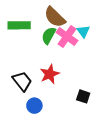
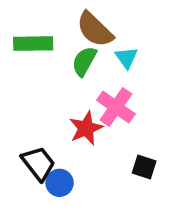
cyan triangle: (83, 31) -> (126, 58), moved
pink cross: (67, 36) -> (116, 107), moved
black trapezoid: (22, 81) -> (38, 163), moved

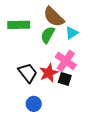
cyan triangle: (126, 58) -> (72, 33), turned 32
black trapezoid: (38, 163) -> (28, 73), moved
black square: (144, 167) -> (65, 79), moved

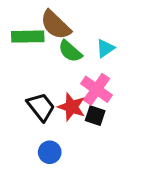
brown semicircle: (54, 17) -> (56, 25), moved
green semicircle: (48, 35) -> (70, 51), turned -78
red star: (49, 73) -> (72, 107), turned -30

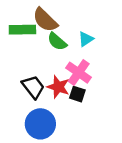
blue circle: (50, 152) -> (40, 124), size x1.6

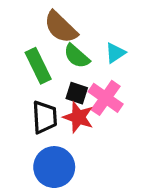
green rectangle: (22, 30) -> (38, 66), moved, turned 65
black trapezoid: (33, 87) -> (45, 117), turned 35
black square: (77, 94) -> (77, 93), moved

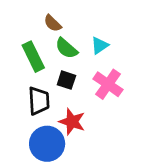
brown semicircle: (61, 27) -> (53, 23), size x0.6
pink cross: (106, 98) -> (108, 84), moved
red star: (78, 117) -> (72, 122), moved

